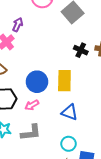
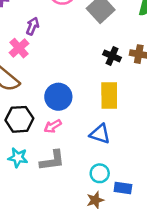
yellow rectangle: (64, 81) -> (109, 95), moved

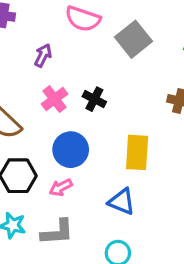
pink cross: (19, 48) -> (54, 99), moved
black cross: (112, 56) -> (94, 99), moved

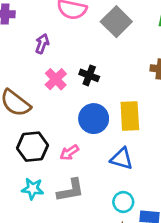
blue circle: (71, 150) -> (94, 119), moved

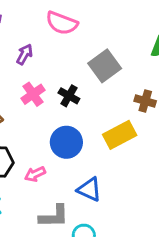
gray square: (116, 22) -> (105, 66), moved
yellow rectangle: (130, 116) -> (120, 135), moved, turned 56
gray L-shape: (71, 190) -> (54, 216), moved

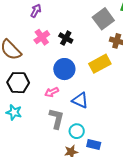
gray square: (105, 66) -> (103, 19), moved
pink arrow: (35, 174) -> (52, 92), moved
gray L-shape: (54, 216) -> (57, 119), turned -75

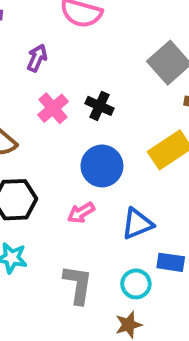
blue triangle: (80, 100) -> (137, 224), turned -42
gray L-shape: (57, 119) -> (78, 284), moved
blue rectangle: (94, 144) -> (171, 262), moved

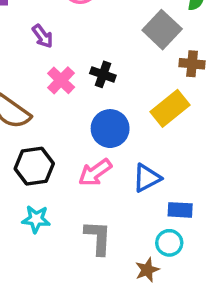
purple arrow: (37, 58) -> (43, 36), turned 125
pink arrow: (81, 213) -> (95, 172), size x1.4
cyan circle: (136, 284) -> (169, 243), moved

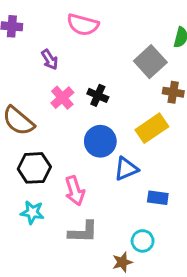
pink arrow: (95, 172) -> (75, 191), moved, turned -76
blue triangle: (147, 178) -> (126, 169), moved
blue rectangle: (180, 210) -> (158, 198), moved
gray L-shape: (98, 238) -> (83, 232), turned 84

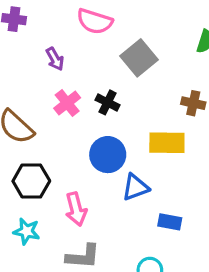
gray square: (150, 62) -> (139, 58), moved
yellow rectangle: (152, 128) -> (167, 143), turned 32

